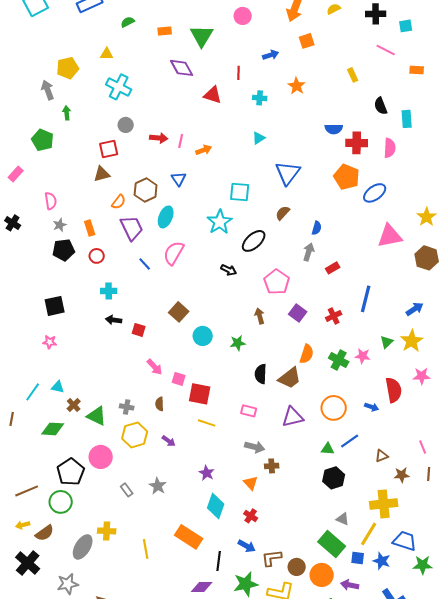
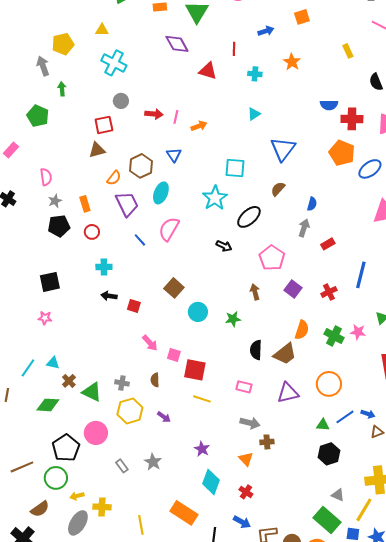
blue arrow: (372, 407) -> (368, 414), moved
yellow arrow: (23, 525) -> (77, 496), moved

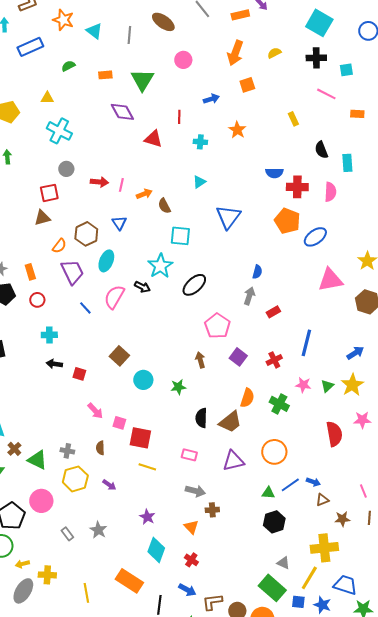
brown semicircle: (278, 189) -> (164, 206), moved, turned -70
black arrow: (224, 246) -> (142, 287), moved
pink star: (358, 332) -> (303, 385), moved

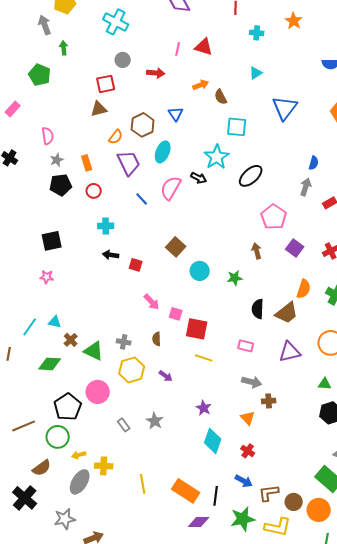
red triangle: (153, 139) -> (204, 47), moved
pink line: (121, 185) -> (178, 49), moved
orange rectangle: (129, 581) -> (186, 491), moved

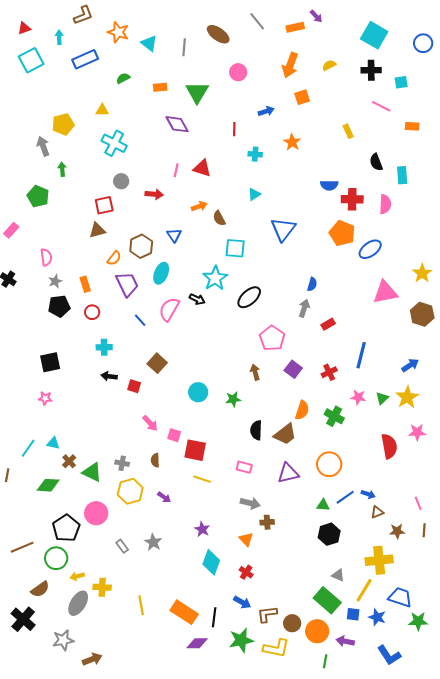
brown square: (176, 247) -> (157, 363), moved

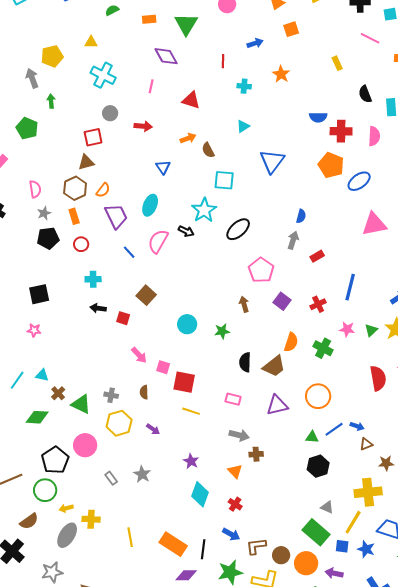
pink line: (176, 170) -> (151, 86), moved
brown hexagon: (141, 246) -> (75, 188), moved

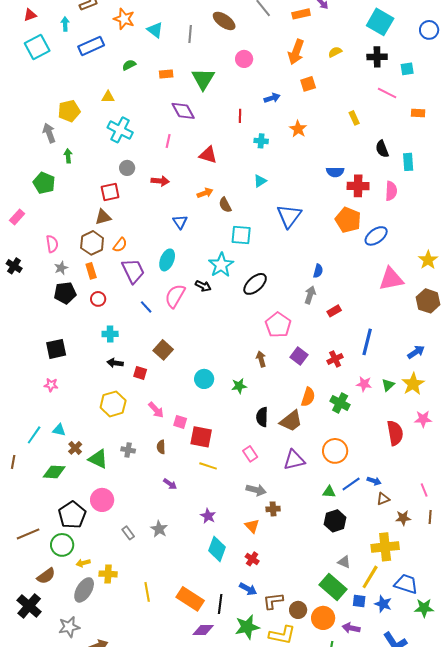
pink rectangle: (233, 399) -> (250, 454), turned 42
yellow hexagon: (119, 423) -> (113, 404), moved

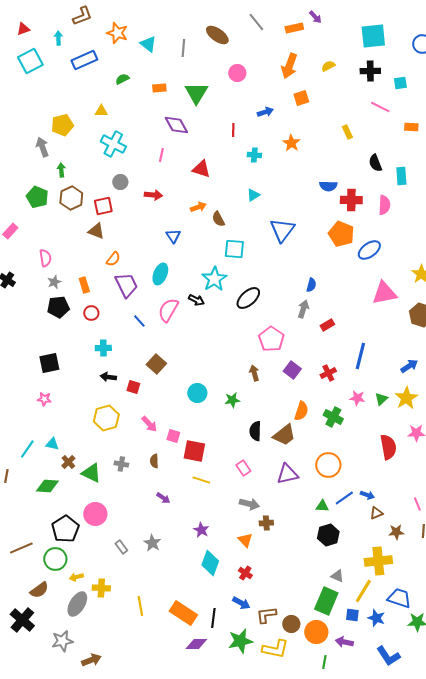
cyan square: (380, 22) -> (373, 36), turned -36
brown triangle: (103, 217) -> (96, 231), turned 36
brown hexagon: (92, 243) -> (71, 198), moved
green rectangle: (333, 587) -> (326, 601), turned 72

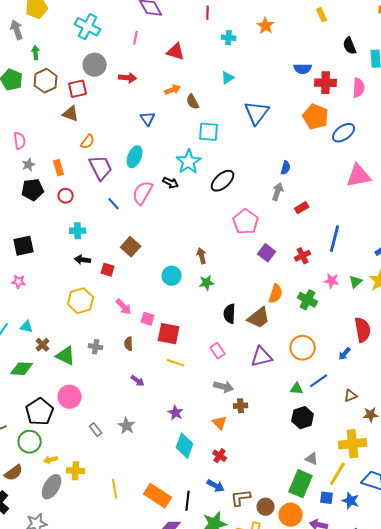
gray circle: (120, 182) -> (95, 65), size x1.5
brown arrow: (254, 373) -> (202, 256), moved
blue arrow: (367, 495) -> (345, 354), moved, turned 112

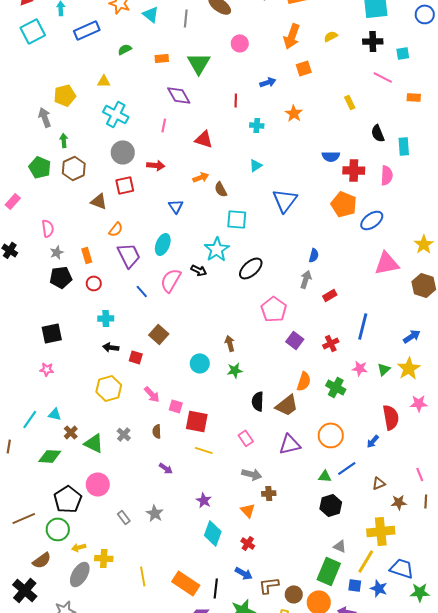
red square: (78, 89) -> (125, 185), moved
gray cross: (96, 347) -> (124, 434), turned 32

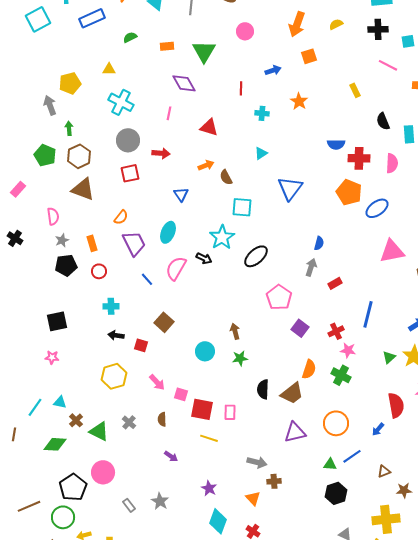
brown triangle: (99, 201) -> (83, 189), moved, size x1.4
pink star: (360, 368) -> (348, 350), moved
pink rectangle: (246, 438) -> (230, 412), moved, turned 35

